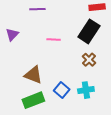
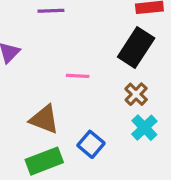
pink line: (54, 39) -> (78, 76), moved
cyan cross: (86, 90) -> (144, 128), moved, turned -35

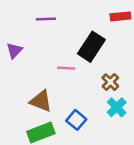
black rectangle: (136, 47) -> (91, 47), moved

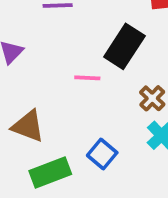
brown triangle: (41, 101) -> (28, 126), moved

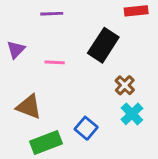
pink line: (87, 78) -> (55, 62), moved

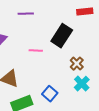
pink line: (55, 62) -> (36, 51), moved

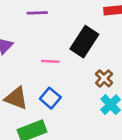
blue square: (50, 94) -> (50, 98), moved

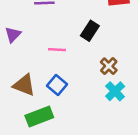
black rectangle: (84, 42) -> (90, 31), size x0.7

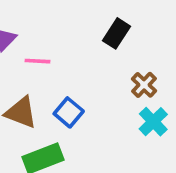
pink line: (57, 50) -> (37, 61), moved

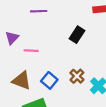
brown cross: (144, 85) -> (77, 76), moved

